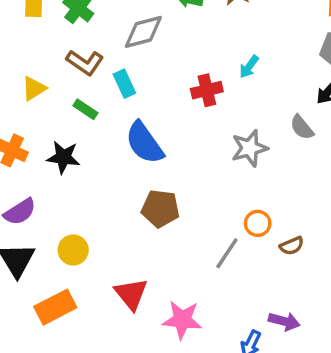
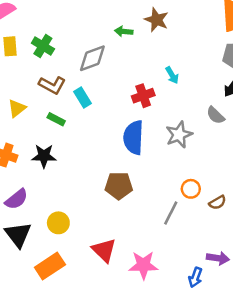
cyan arrow: (249, 67) -> (172, 75), turned -60
blue semicircle: (144, 143) -> (133, 138), moved, turned 44

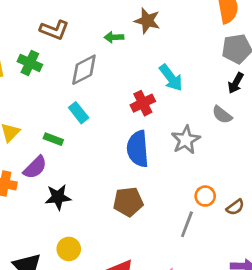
cyan arrow: (172, 75) -> (171, 78), size x1.5
brown L-shape: (52, 85) -> (54, 30), moved
black star: (44, 156) -> (58, 197), moved
purple semicircle: (16, 199) -> (35, 167), moved

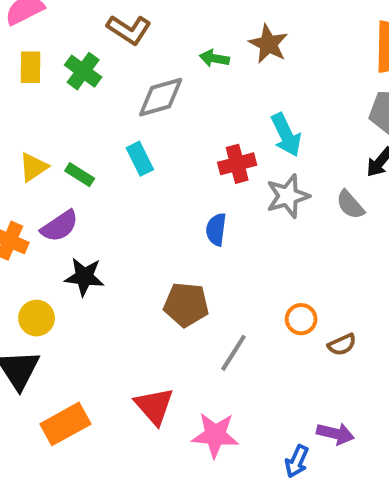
green rectangle: (53, 139) -> (80, 175), moved
gray star: (186, 140) -> (288, 196), moved
blue semicircle: (138, 149) -> (216, 229), size x0.6
gray line: (187, 224) -> (233, 353), moved
yellow circle: (69, 249) -> (37, 318), moved

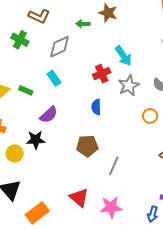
purple semicircle: (60, 226) -> (49, 115), moved
yellow circle: (37, 318) -> (15, 153), moved
orange circle: (301, 319) -> (150, 116), moved

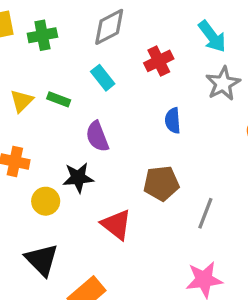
green cross: (20, 40) -> (42, 35), moved, turned -36
red cross: (102, 74) -> (159, 61), moved
purple semicircle: (49, 115) -> (97, 137), turned 114
red triangle: (79, 198) -> (116, 225), moved

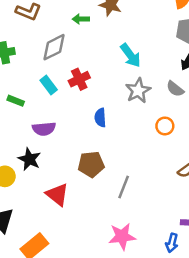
red cross: (159, 61) -> (79, 79), moved
purple semicircle: (97, 137) -> (44, 129), turned -75
black star: (78, 178) -> (29, 159), turned 30

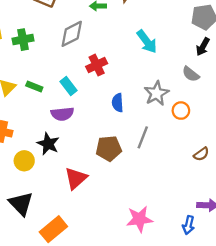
cyan rectangle: (49, 85) -> (68, 86), moved
gray star: (138, 91) -> (157, 93), moved
gray line: (124, 187) -> (143, 137), moved
red triangle: (57, 194) -> (76, 178), turned 40

